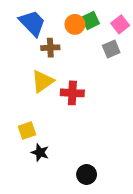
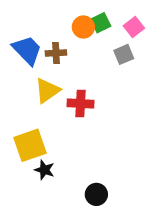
blue trapezoid: (32, 23) -> (27, 50), moved
yellow square: (27, 130) -> (30, 145), size x1.6

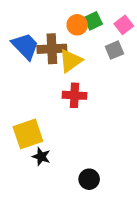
brown cross: (56, 53) -> (52, 49), size x1.5
yellow triangle: (47, 91) -> (70, 61), moved

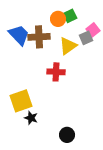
pink square: (124, 25) -> (93, 30), moved
yellow triangle: (70, 61) -> (68, 46), moved

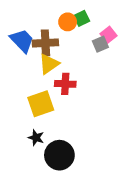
yellow triangle: (68, 46) -> (49, 64), moved
yellow square: (21, 101) -> (41, 104), moved
black circle: (67, 135) -> (59, 155), moved, size x1.6

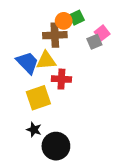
blue trapezoid: (22, 41) -> (27, 63), moved
brown cross: (45, 43) -> (55, 35), moved
yellow triangle: (49, 64) -> (46, 60), turned 30

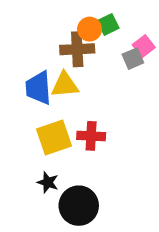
blue trapezoid: (27, 63) -> (38, 88), turned -140
red cross: (61, 79) -> (91, 136), moved

